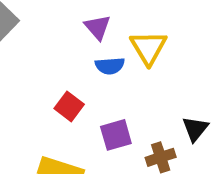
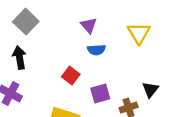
yellow triangle: (148, 48) -> (139, 33), moved

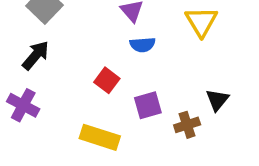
black arrow: (19, 58) -> (36, 55), turned 50

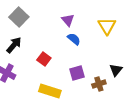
blue semicircle: (143, 45) -> (74, 39), turned -136
red square: (107, 80) -> (44, 59), moved

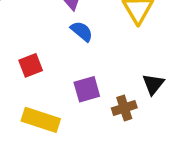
red square: (44, 59) -> (31, 65), turned 32

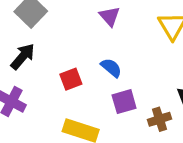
blue semicircle: (82, 31) -> (111, 68), moved

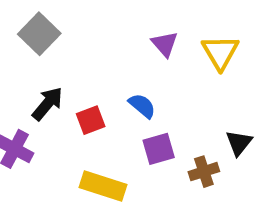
purple triangle: (110, 16) -> (165, 44), moved
black arrow: (23, 56) -> (47, 104), moved

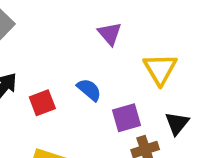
yellow triangle: (220, 52) -> (160, 69), moved
purple square: (159, 149) -> (126, 118), moved

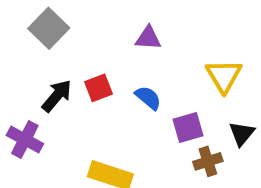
purple triangle: (110, 34) -> (148, 38), moved, turned -45
red square: (42, 103) -> (98, 88), moved

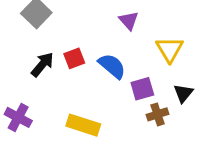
purple triangle: (148, 38) -> (129, 21), moved, turned 45
blue semicircle: (148, 98) -> (112, 66), size x1.4
purple cross: (25, 140) -> (18, 117), moved

